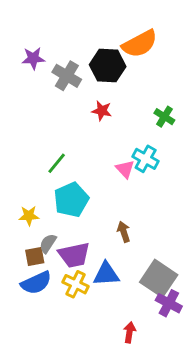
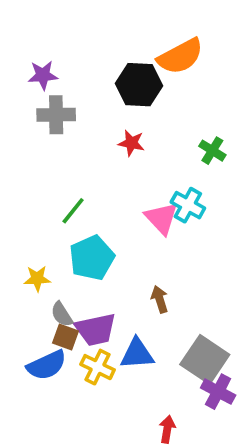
gray cross: (67, 76) -> (56, 115), moved, turned -32
pink triangle: (125, 169) -> (162, 218), size x1.4
gray semicircle: (48, 243) -> (62, 314), turned -66
brown square: (35, 257) -> (66, 337), moved, turned 30

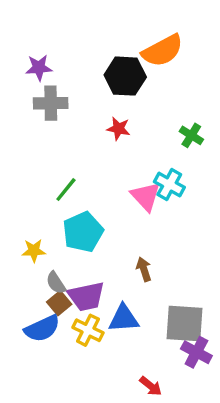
brown square: (66, 337) -> (59, 303), turned 30
gray square: (205, 360) -> (185, 323), turned -30
red arrow: (167, 429) -> (151, 386), turned 120

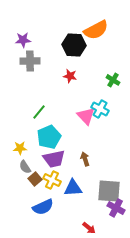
gray semicircle: (56, 283) -> (25, 167), moved
purple trapezoid: (86, 296) -> (54, 159), moved
blue semicircle: (42, 329) -> (43, 207), moved
yellow cross: (88, 330) -> (52, 180), moved

